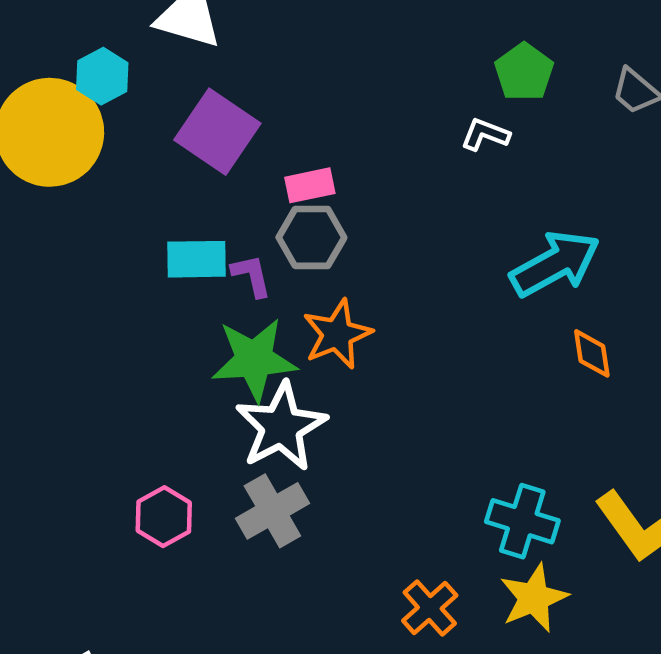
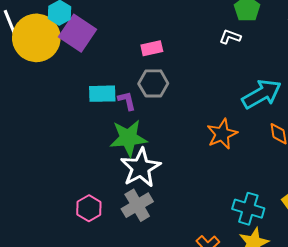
purple square: (217, 132) -> (78, 33), moved
pink rectangle: (310, 185) -> (152, 48), moved
orange star: (337, 334) -> (222, 134), moved

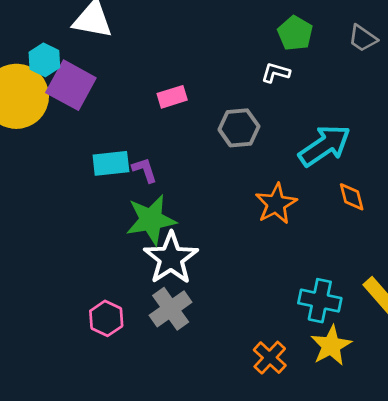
gray hexagon: (153, 83) -> (239, 128), moved

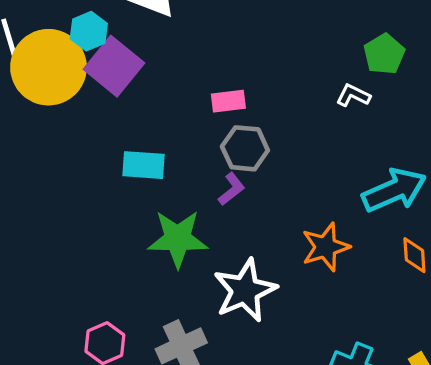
gray hexagon: (239, 128) -> (245, 148), moved
purple L-shape: (145, 170) -> (231, 189), moved, turned 60
white star: (171, 258) -> (245, 290), moved

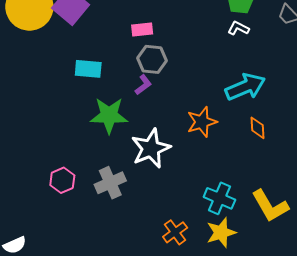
white L-shape: (353, 95) -> (238, 28), moved

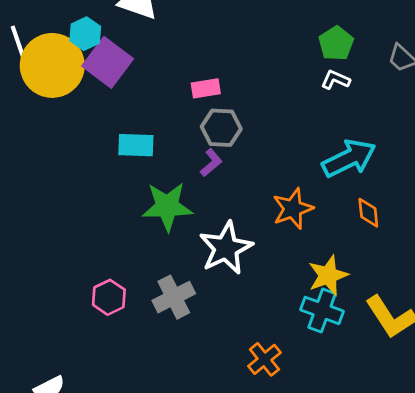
yellow star: (221, 233) -> (328, 275), moved

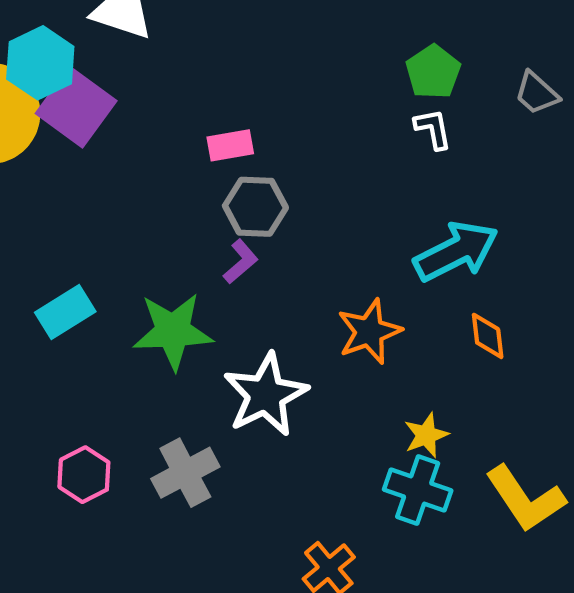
cyan hexagon: (85, 34) -> (40, 63), size x1.4
white L-shape: (335, 80) -> (433, 129), turned 56
cyan rectangle: (136, 145) -> (65, 312), moved, turned -33
yellow star: (328, 275) -> (426, 435), size x0.7

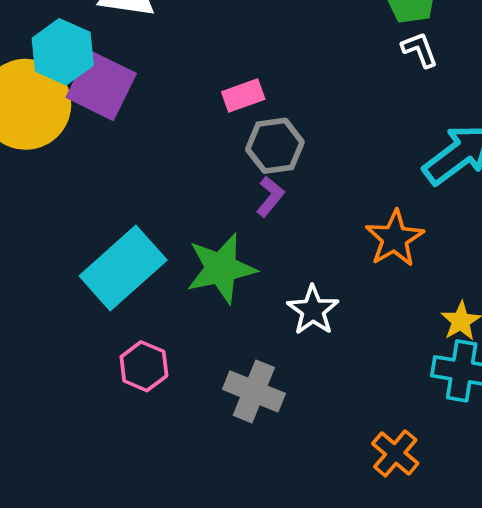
cyan rectangle: (65, 312) -> (123, 268), size x1.6
white star: (266, 395) -> (313, 310), size x0.7
gray cross: (185, 473) -> (254, 391), turned -30
pink hexagon: (84, 475) -> (144, 366), moved

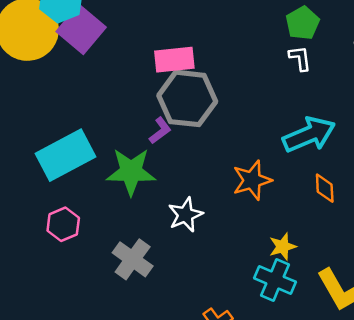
pink rectangle: (243, 96) -> (174, 60), size x1.4
gray hexagon: (275, 146) -> (187, 98), size x1.5
purple L-shape: (270, 196) -> (160, 131), moved

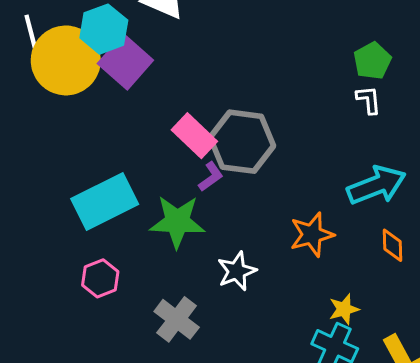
pink rectangle: (174, 60) -> (194, 136), moved, turned 48

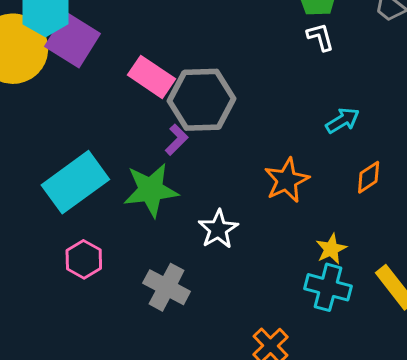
pink rectangle: (194, 136) -> (151, 77), moved
cyan arrow: (376, 185) -> (342, 120), size x0.6
orange diamond: (393, 245) -> (369, 177), turned 68

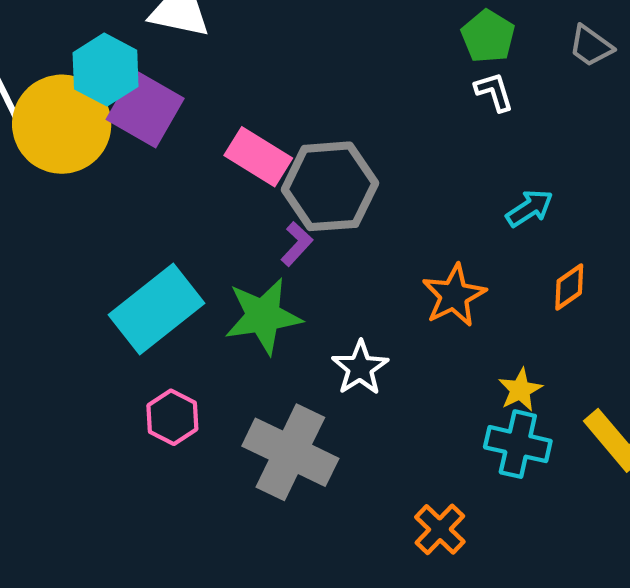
gray cross: (167, 287) -> (290, 452), size x1.4

